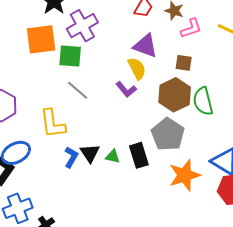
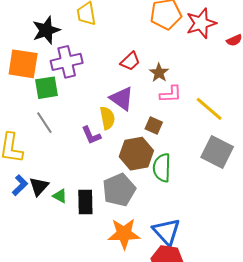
green square: (70, 56) -> (46, 88), turned -30

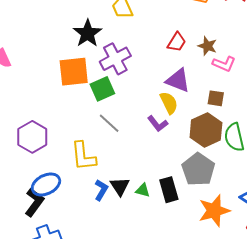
pink L-shape: (171, 94) -> (224, 64), turned 40

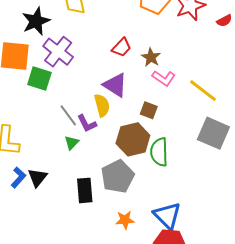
purple cross: (115, 59) -> (58, 52), turned -36
green square: (102, 89) -> (39, 79), turned 30
gray line: (109, 123) -> (68, 115), moved
green triangle: (143, 190) -> (72, 143), moved, turned 49
orange star: (214, 211) -> (125, 220), size x0.6

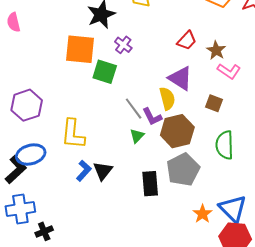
purple cross: (58, 52) -> (123, 45), size x0.6
brown hexagon: (133, 139) -> (177, 131), moved
orange star: (125, 220) -> (202, 214), moved, turned -30

